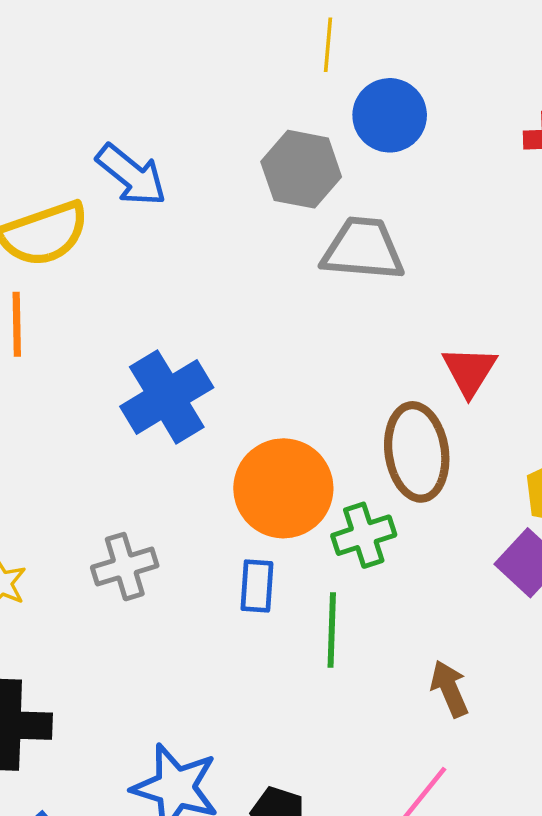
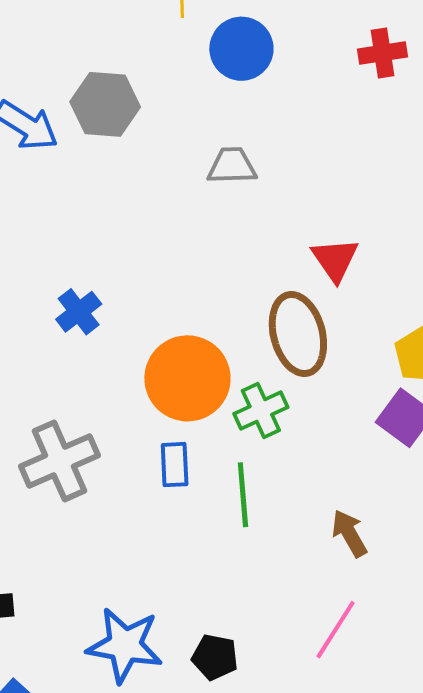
gray hexagon: (301, 169) -> (105, 104), moved
gray trapezoid: (363, 249) -> (232, 166), size x0.7
blue cross: (167, 397) -> (79, 312), size x0.6
gray cross: (125, 567) -> (59, 461), size x1.4

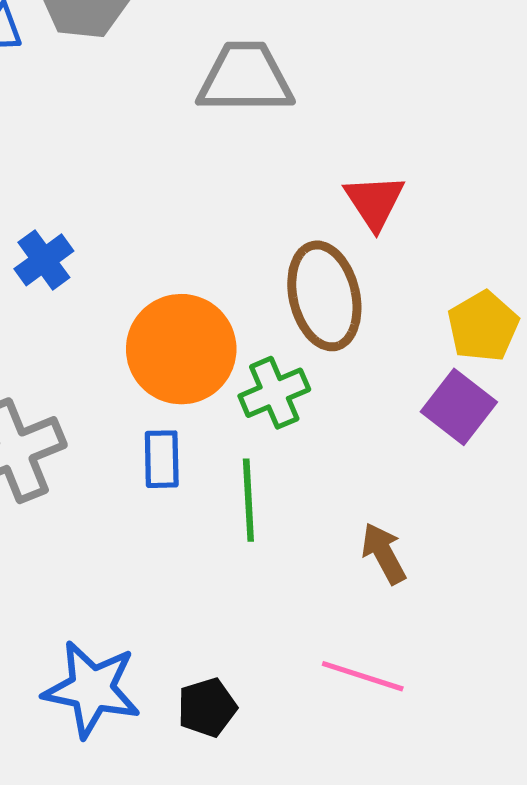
gray trapezoid: (232, 166) -> (245, 78), size x1.5
pink line: (336, 630) -> (363, 676), turned 74
black pentagon: (215, 657) -> (207, 707), turned -30

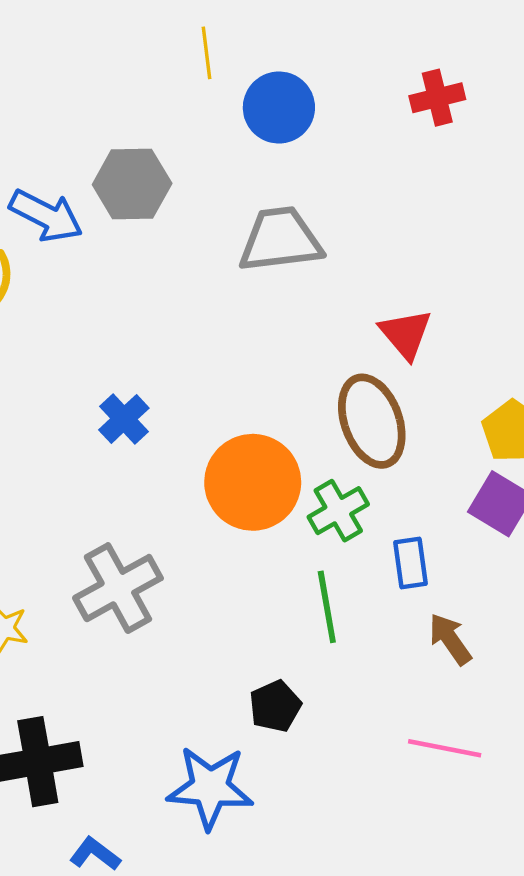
blue rectangle: (162, 459) -> (410, 563), moved
black pentagon: (207, 707) -> (275, 706), moved

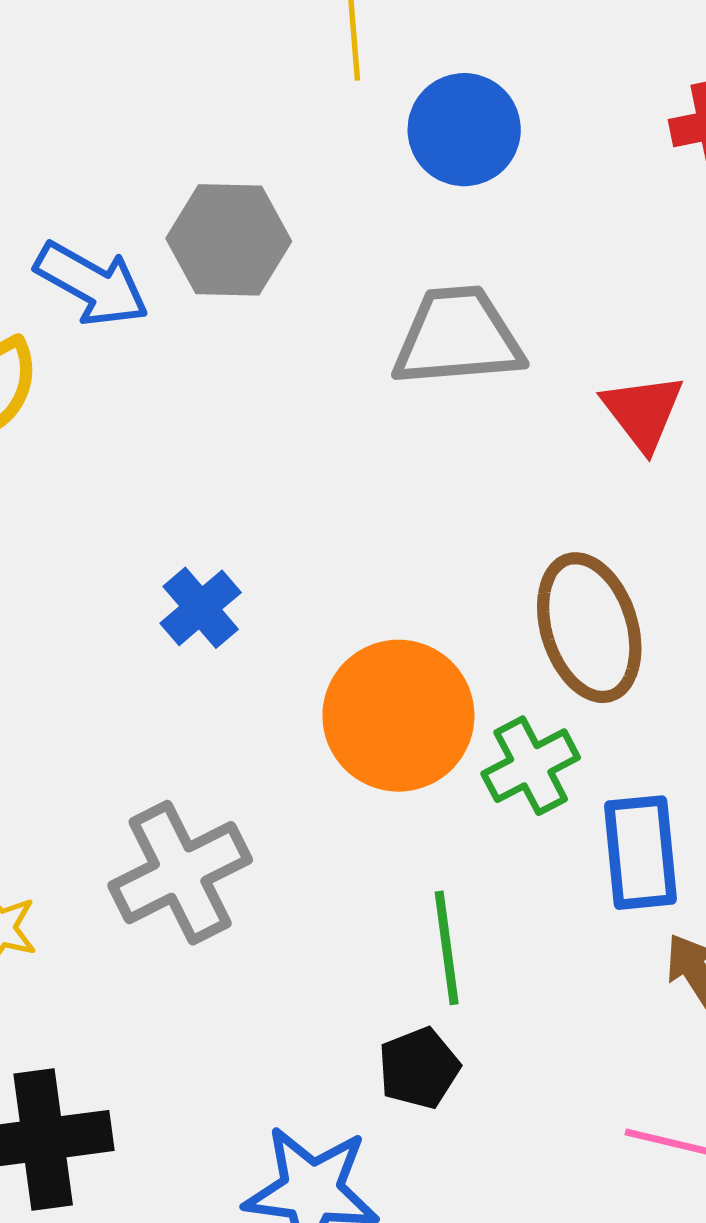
red triangle: (406, 334) -> (643, 412), moved
blue rectangle: (410, 563) -> (641, 853), size x1.4
green line: (327, 607) -> (447, 948), moved

